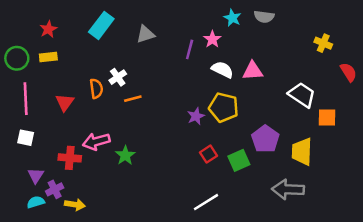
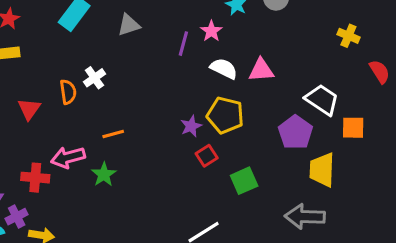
orange line: (133, 99) -> (113, 134), moved
purple pentagon: (265, 139) -> (295, 132), moved
red square: (209, 154) -> (207, 156), moved

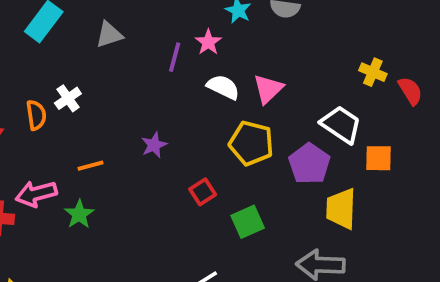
yellow cross: (348, 36) -> (373, 72), moved
pink triangle: (261, 70) -> (268, 89), turned -40
yellow pentagon: (225, 115) -> (251, 143), moved
purple star: (191, 126) -> (154, 145), moved

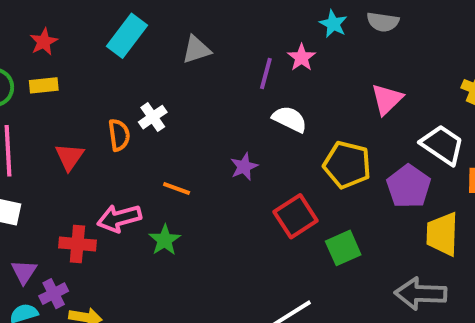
white semicircle: (223, 87) -> (290, 119), moved
pink triangle: (268, 89) -> (387, 99), moved
orange line: (90, 166) -> (177, 188), turned 35
red square: (203, 192) -> (296, 216), size x1.5

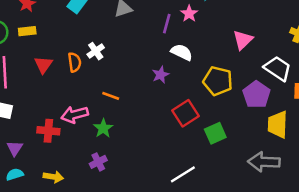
red triangle: (70, 157) -> (43, 65), moved
purple star: (244, 167) -> (161, 75), moved
purple cross: (54, 294) -> (98, 162), moved

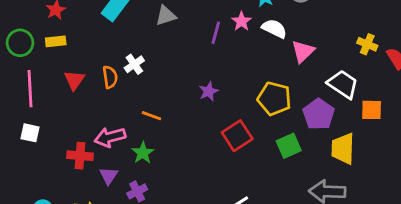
white semicircle: (182, 52) -> (274, 29), moved
green square: (215, 133) -> (289, 146), moved
purple triangle: (15, 148) -> (109, 176), moved

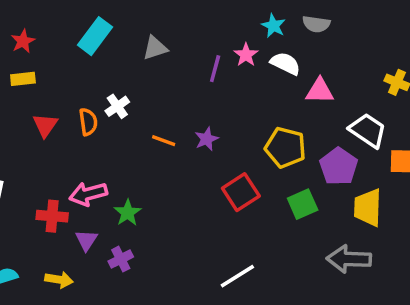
pink triangle: (303, 51) -> (320, 91), turned 45
orange line: (151, 116) -> (164, 141), moved

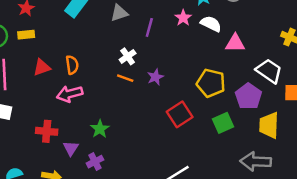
purple line: (215, 69) -> (149, 27), moved
white cross: (117, 106) -> (128, 56), moved
red triangle: (45, 125) -> (42, 67), turned 36
pink arrow: (88, 194) -> (70, 94), moved

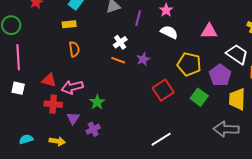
white semicircle: (211, 24) -> (169, 32), moved
yellow rectangle: (26, 35) -> (69, 24), moved
red triangle: (42, 67) -> (49, 80), moved, turned 35
pink arrow: (70, 94) -> (72, 87), moved
green square: (223, 123) -> (199, 97), turned -30

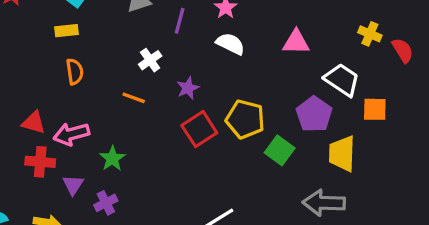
orange line: (118, 60) -> (134, 98), moved
yellow pentagon: (189, 64) -> (245, 119), moved
red square: (163, 90) -> (199, 129), moved

